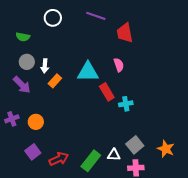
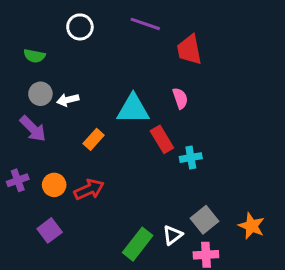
white arrow: (45, 66) -> (68, 100), turned 72
orange rectangle: (55, 81) -> (94, 139), moved
white triangle: (114, 155) -> (173, 235), turned -40
red arrow: (59, 159) -> (89, 189), moved

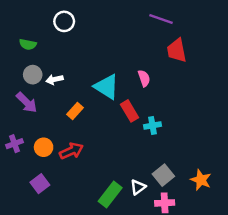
purple line: (145, 24) -> (161, 19), moved
red trapezoid: (189, 50) -> (177, 50), moved
cyan triangle: (133, 109) -> (106, 87), turned 32

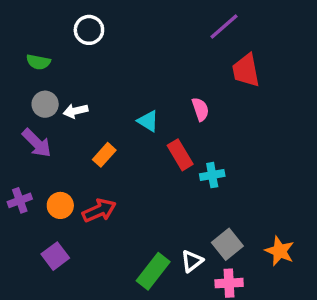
purple line: (161, 19) -> (224, 27), turned -60
cyan triangle: (106, 87) -> (148, 121), size x0.6

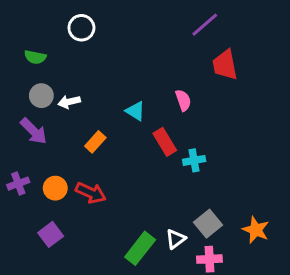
red arrow: (99, 211) -> (91, 193), turned 48

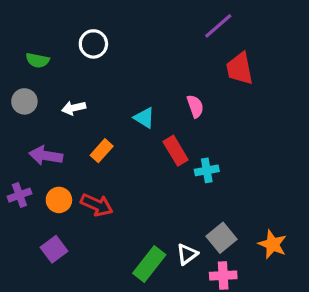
white circle: (81, 28) -> (93, 44), moved
gray circle: (41, 96) -> (24, 101), moved
purple arrow: (34, 131) -> (46, 156), moved, turned 144

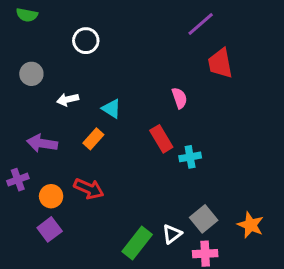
green semicircle: (38, 60) -> (27, 15), moved
gray circle: (24, 101) -> (31, 74), moved
cyan triangle: (144, 118) -> (111, 109), moved
orange circle: (59, 200) -> (51, 196), moved

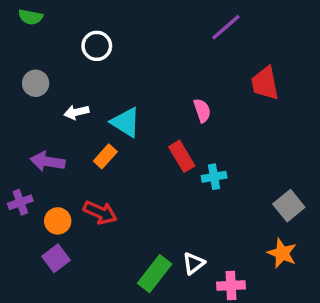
red trapezoid: (220, 63) -> (265, 83), moved
cyan triangle: (111, 109) -> (126, 122), size x1.4
gray square: (204, 219) -> (289, 206), moved

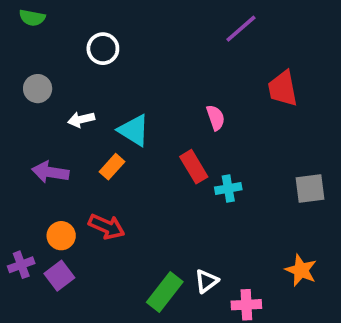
purple cross: (20, 202) -> (21, 265), moved
gray square: (289, 206) -> (310, 188), moved, turned 32

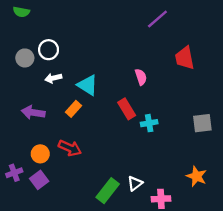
white circle: (103, 49) -> (49, 50), moved

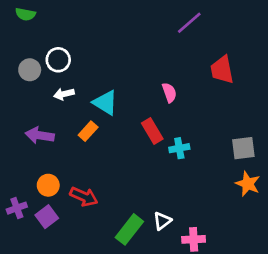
red arrow: (70, 148) -> (84, 197), moved
orange star: (196, 176) -> (248, 184), moved

